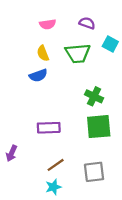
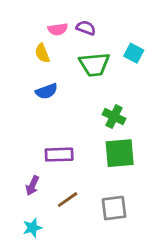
purple semicircle: (87, 23) -> (86, 28), moved
yellow semicircle: (43, 53) -> (42, 53), moved
purple arrow: (12, 153) -> (32, 186), moved
cyan star: (53, 187) -> (32, 228), moved

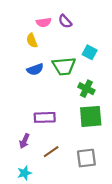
purple semicircle: (86, 28) -> (65, 21), turned -152
cyan square: (134, 53) -> (90, 52), moved
green trapezoid: (94, 64) -> (64, 66), moved

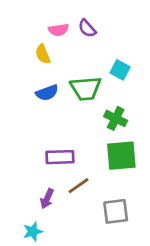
purple arrow: (24, 141) -> (47, 199), moved
brown line: (51, 152) -> (78, 186), moved

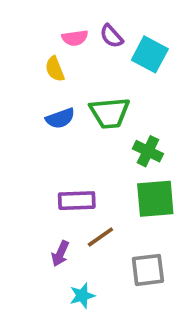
cyan square: (120, 70) -> (150, 54), moved, size x1.4
cyan star: (33, 231) -> (82, 296), moved

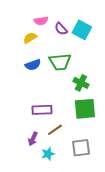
purple semicircle: (111, 36) -> (61, 29), moved
yellow semicircle: (55, 69) -> (30, 38), turned 80
cyan star: (82, 296) -> (48, 154), moved

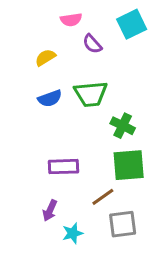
pink semicircle: (41, 21) -> (71, 20), moved
cyan square: (82, 30) -> (132, 24), moved, turned 36
brown line: (55, 130) -> (103, 197), moved

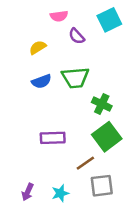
green square: (129, 165) -> (107, 137), turned -32
purple arrow: (50, 211) -> (28, 192), moved

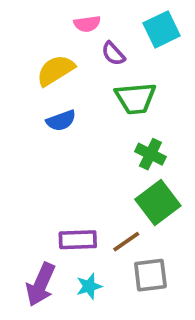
yellow semicircle: (38, 47) -> (56, 70), size x1.5
green trapezoid: (75, 78) -> (136, 98), moved
purple rectangle: (53, 138) -> (78, 240), moved
purple arrow: (28, 192) -> (41, 284), size x1.6

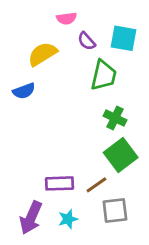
cyan square: (162, 29) -> (124, 38), moved, turned 36
green trapezoid: (136, 98) -> (104, 75), turned -72
blue semicircle: (61, 121) -> (24, 91), moved

